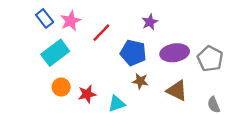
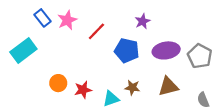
cyan rectangle: (55, 53) -> (23, 50), moved
brown star: (140, 81) -> (132, 88), moved
brown triangle: (177, 91) -> (168, 86), turned -40

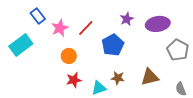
pink star: (67, 20) -> (60, 28), moved
blue pentagon: (127, 50) -> (113, 45), turned 30
purple ellipse: (166, 50) -> (158, 24), moved
orange circle: (58, 83) -> (69, 56), moved

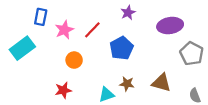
blue rectangle: (38, 16) -> (41, 17), turned 49
purple star: (127, 19) -> (128, 13), moved
brown triangle: (150, 77) -> (161, 83), turned 30
red star: (74, 80) -> (63, 90), moved

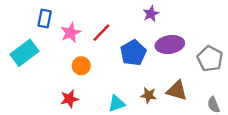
purple star: (128, 13) -> (151, 14), moved
purple ellipse: (170, 26) -> (170, 44), moved
brown star: (127, 84) -> (149, 95), moved

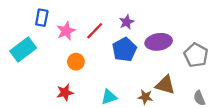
purple star: (151, 14) -> (127, 22), moved
brown star: (149, 95) -> (145, 97), moved

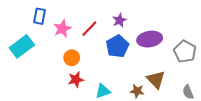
brown triangle: (165, 85) -> (156, 80), turned 30
red star: (65, 93) -> (76, 80), moved

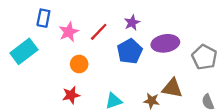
red star: (76, 80) -> (71, 95), moved
brown triangle: (156, 80) -> (172, 88), turned -36

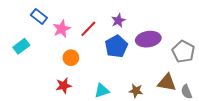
blue rectangle: (43, 18) -> (39, 16), turned -63
cyan rectangle: (24, 51) -> (21, 46), size x0.7
brown triangle: (172, 88) -> (167, 82), moved

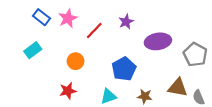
pink star: (62, 29) -> (68, 18), moved
cyan rectangle: (21, 46) -> (33, 50), moved
blue pentagon: (116, 46) -> (124, 69), moved

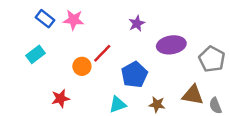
pink star: (68, 18) -> (74, 20), turned 30
red line: (94, 30) -> (102, 53), moved
red star: (68, 91) -> (60, 98), moved

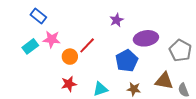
pink star: (74, 20) -> (52, 39), moved
blue pentagon: (134, 75) -> (127, 61), moved
red star: (60, 98) -> (69, 84), moved

